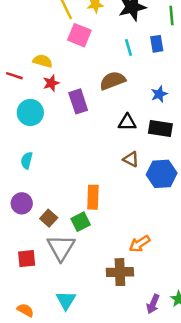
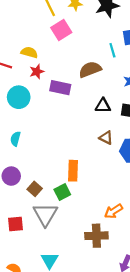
pink square: (79, 35) -> (61, 30), turned 36
cyan line: (128, 47) -> (112, 50), moved
purple rectangle: (78, 101) -> (60, 88), turned -60

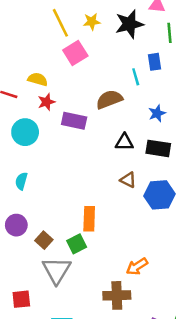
red square: (15, 224) -> (21, 299), moved

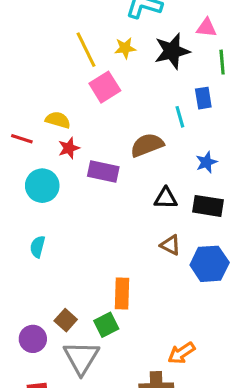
purple circle: (16, 225) -> (33, 339), moved

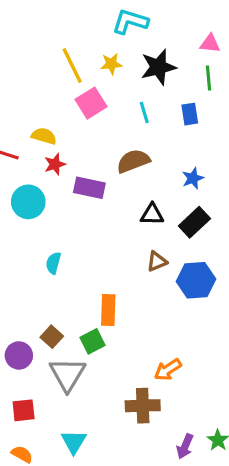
pink triangle: (206, 28) -> (210, 44), moved
cyan line: (180, 117) -> (144, 112), moved
black rectangle: (208, 206) -> (194, 222), turned -52
brown triangle: (170, 245) -> (157, 261), turned -50
cyan semicircle: (38, 247) -> (53, 263), moved

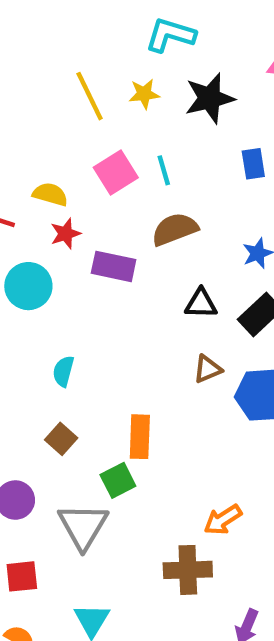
pink square: (91, 103) -> (116, 172), moved
cyan line: (144, 112) -> (164, 170), moved
brown square: (52, 337) -> (61, 439), moved

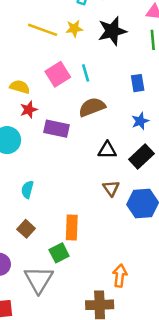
yellow line: (90, 96) -> (43, 30), turned -44
blue rectangle: (253, 164) -> (138, 83), moved
brown triangle: (207, 369) -> (111, 188), turned -42
orange arrow: (223, 520) -> (120, 276), turned 130

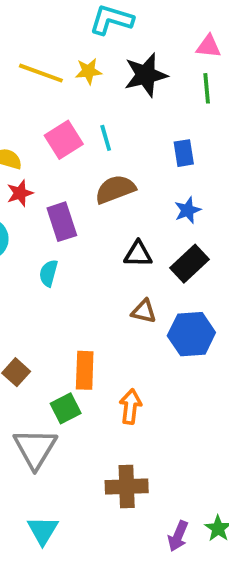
purple rectangle: (56, 129) -> (62, 222), turned 60
brown triangle: (111, 188) -> (144, 311), turned -42
cyan semicircle: (27, 190) -> (48, 273), moved
orange arrow: (120, 276) -> (130, 407), moved

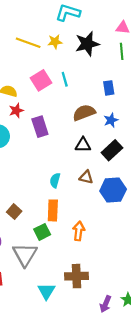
brown semicircle: (115, 189) -> (84, 113), moved
cyan semicircle: (48, 273) -> (55, 180), moved
cyan triangle: (43, 530) -> (46, 291), moved

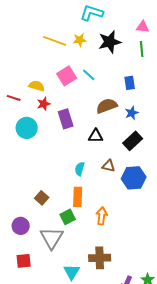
cyan line: (65, 79) -> (89, 75), turned -32
black triangle: (83, 145) -> (96, 136), moved

